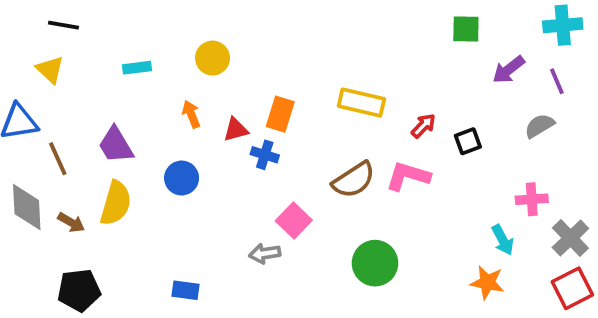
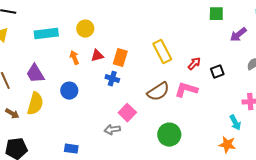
cyan rectangle: (137, 68) -> (46, 34), size x1.6
yellow rectangle: (361, 103) -> (162, 52), turned 50
red triangle: (236, 130) -> (97, 56), moved

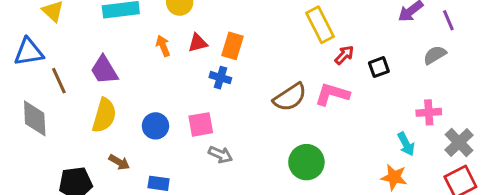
yellow rectangle: (162, 52) -> (320, 25), moved
blue circle: (69, 91) -> (155, 126), moved
pink square: (127, 113) -> (201, 124), moved, turned 36
brown arrow: (12, 114) -> (119, 162), moved
gray arrow: (112, 130) -> (220, 155), turned -147

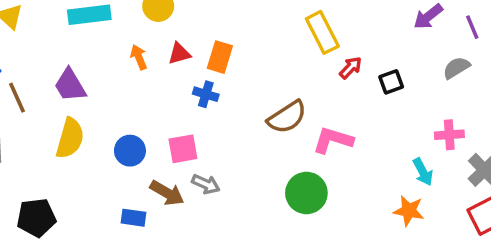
pink L-shape: (332, 94) -> (333, 140), moved
brown arrow: (119, 162) -> (167, 193), moved, size x1.4

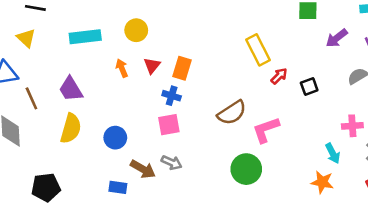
red triangle: (179, 54) -> (152, 66), turned -36
pink L-shape: (333, 140) -> (266, 130), turned -36
pink square: (183, 149) -> (169, 125), moved

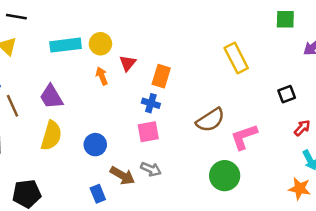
yellow circle: (136, 30) -> (100, 44), moved
red triangle: (152, 66) -> (128, 63), moved
red arrow: (279, 76) -> (302, 128), moved
blue rectangle: (118, 187) -> (98, 194), turned 60

